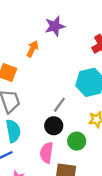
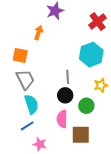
gray line: (59, 105) -> (68, 77), turned -32

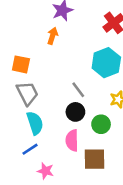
orange arrow: (39, 33) -> (52, 36), moved
gray line: (68, 77) -> (78, 90), turned -32

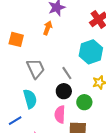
orange square: (21, 64) -> (16, 39), moved
gray trapezoid: (27, 93) -> (36, 69), moved
blue line: (30, 149) -> (15, 121), moved

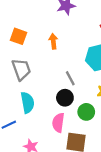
orange arrow: (48, 28) -> (53, 41), moved, turned -32
gray trapezoid: (36, 69) -> (21, 69), moved

